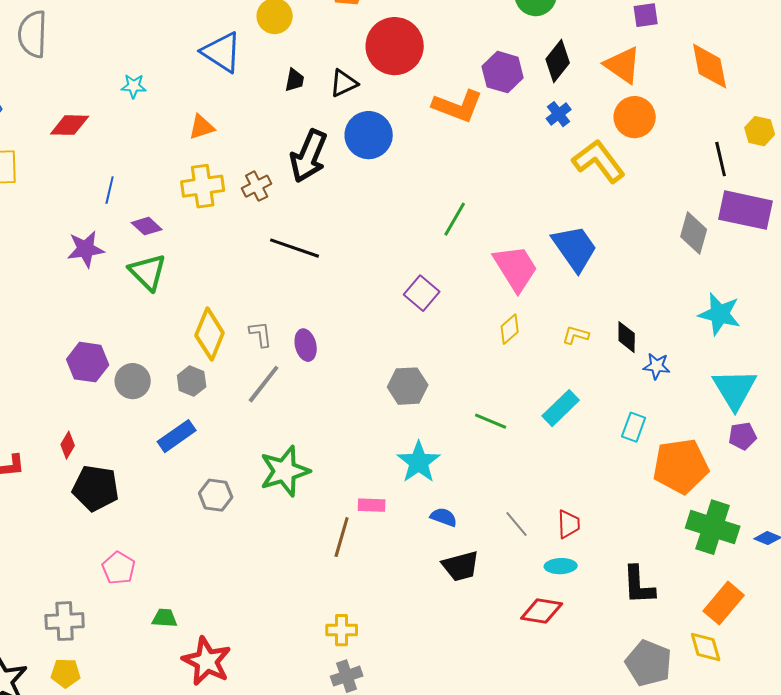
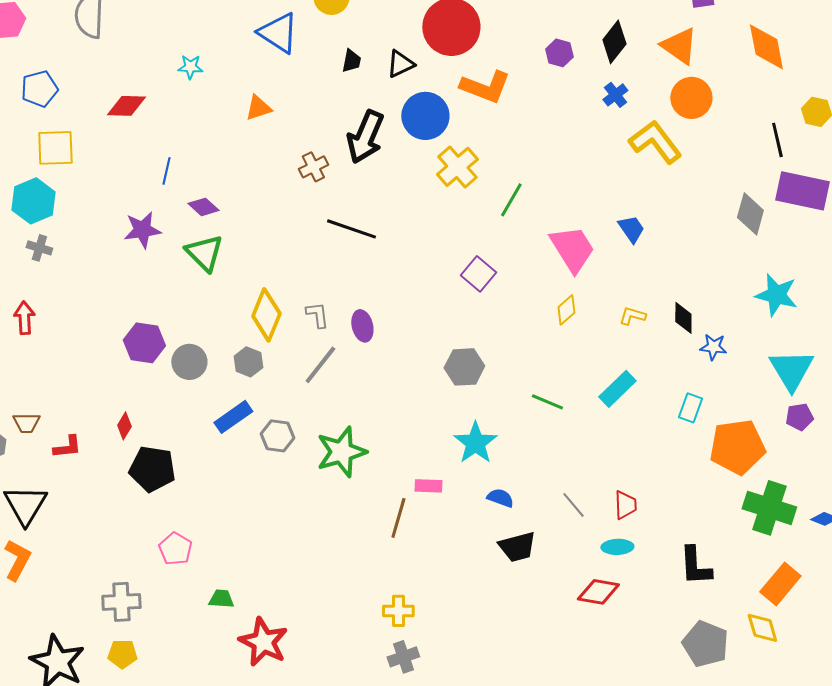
purple hexagon: (503, 72) -> (559, 53), size x0.7
orange L-shape: (458, 106) -> (485, 87), moved
yellow cross: (203, 186) -> (457, 167), moved, turned -33
blue trapezoid: (575, 248) -> (631, 229), size x0.6
gray hexagon: (216, 495) -> (277, 436), moved

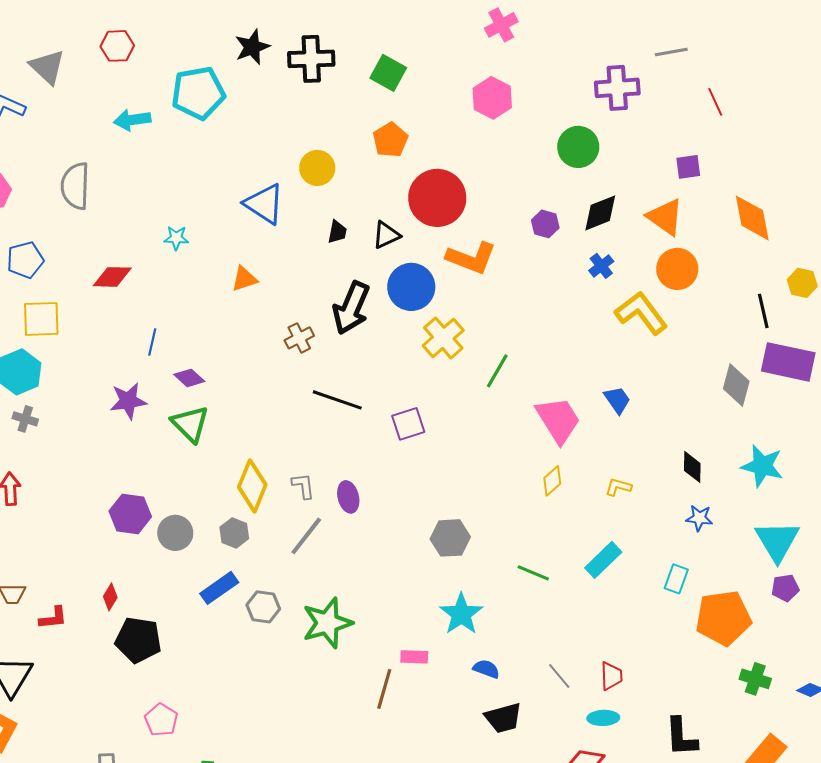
black diamond: (614, 42) -> (600, 213), turned 30
purple square: (478, 274) -> (408, 424), moved, turned 32
black diamond: (683, 318) -> (692, 467), moved
green cross: (769, 508) -> (755, 679), size x0.6

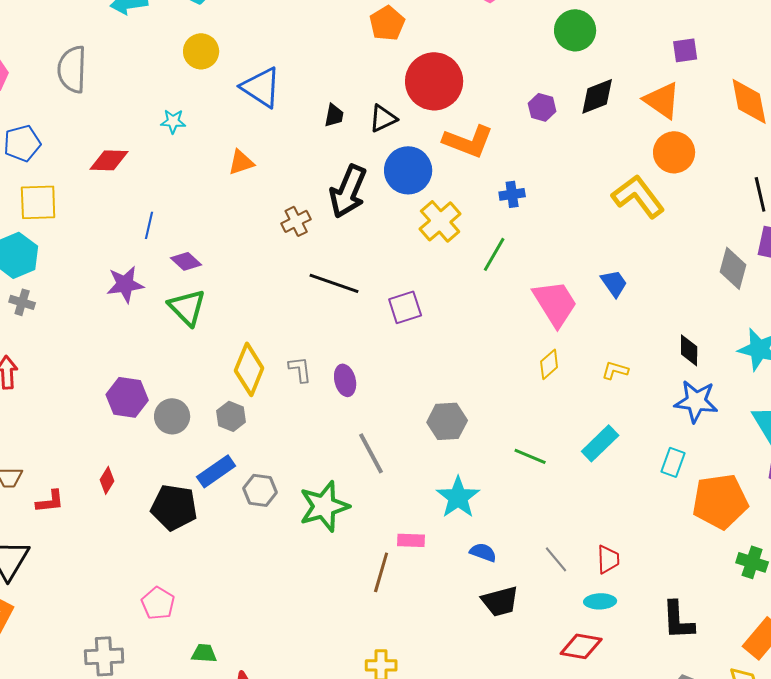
yellow circle: (317, 168) -> (201, 51), moved
blue cross: (601, 266) -> (512, 194), moved, turned 30
blue star: (699, 518) -> (696, 401), size x1.6
gray line: (306, 536) -> (371, 453), moved, turned -66
black pentagon: (138, 640) -> (174, 507), moved

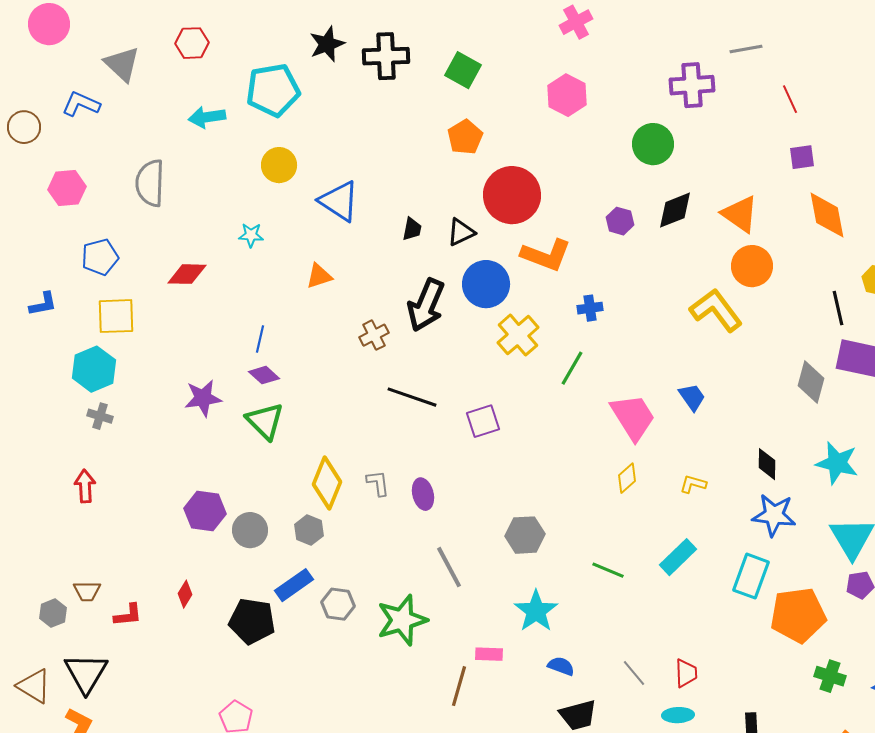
purple square: (685, 50) -> (802, 157), moved
blue line: (149, 225) -> (260, 339), moved
cyan rectangle: (673, 462) -> (751, 576), size x1.5

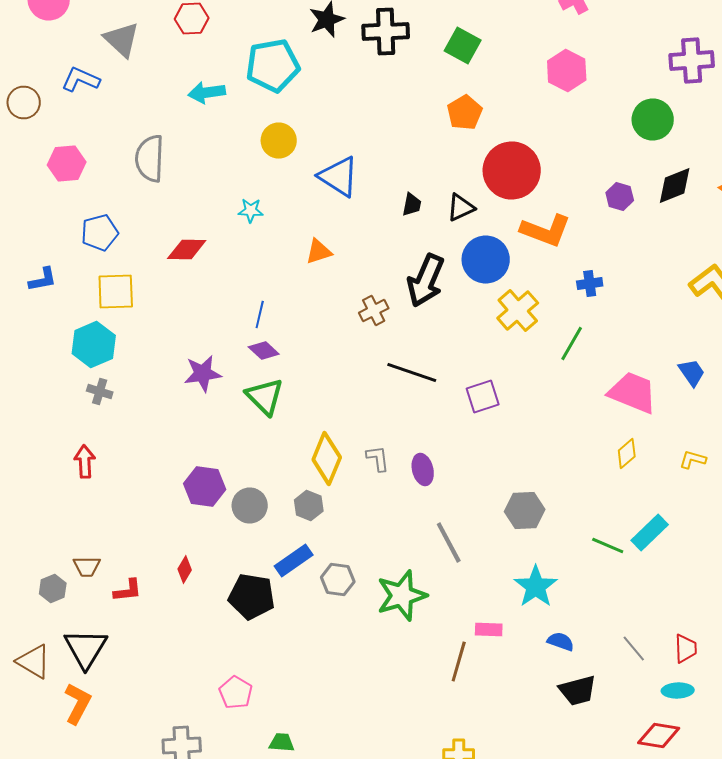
pink trapezoid: (633, 417) -> (633, 392), turned -36
cyan rectangle: (678, 557) -> (650, 532), moved

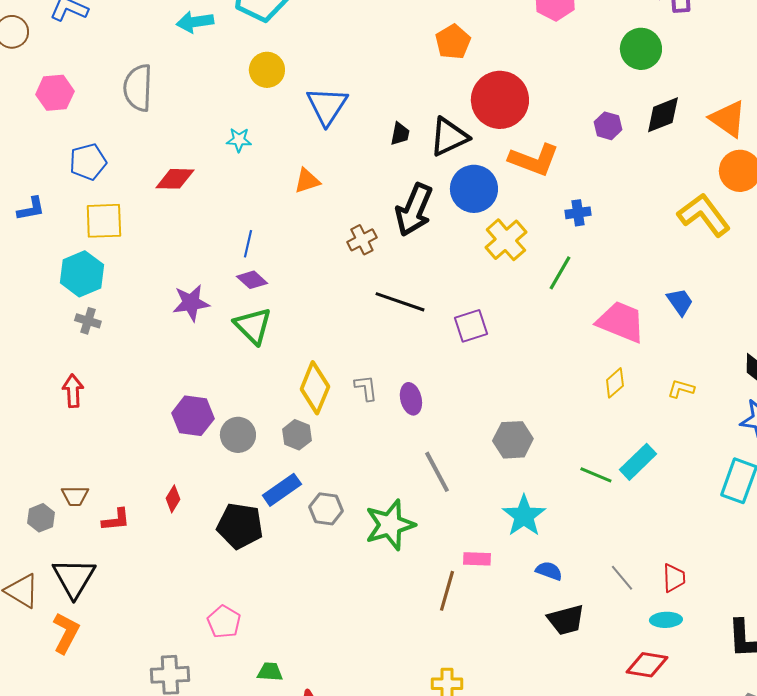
blue triangle: (339, 176) -> (327, 106), turned 30
black triangle: (461, 208) -> (449, 137), size x1.4

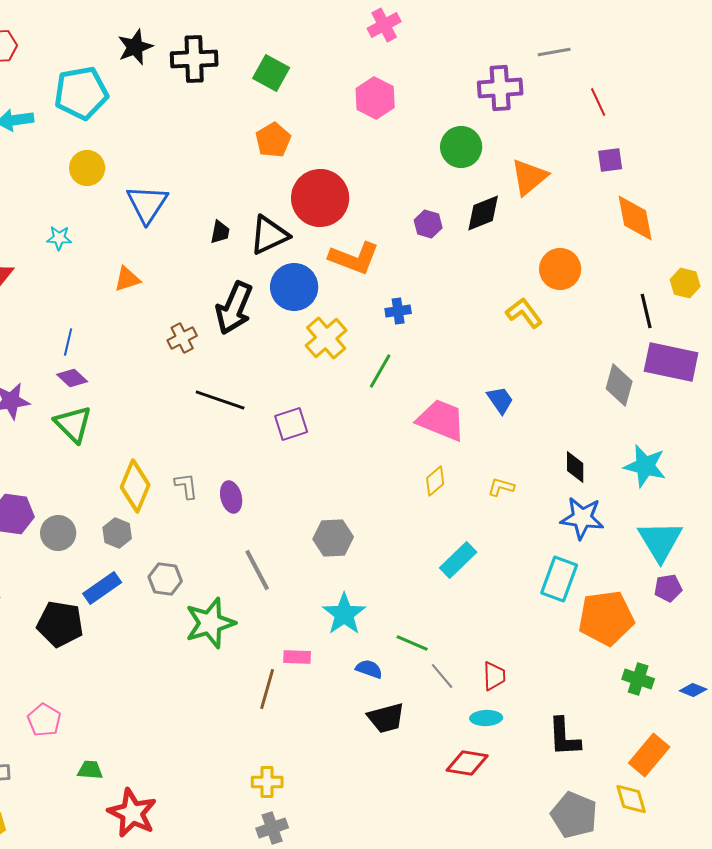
orange triangle: (728, 119) -> (529, 177), moved, turned 45
yellow L-shape: (704, 215) -> (524, 313), size x0.7
green line: (596, 475) -> (412, 643), moved
gray hexagon: (326, 509) -> (165, 579), moved

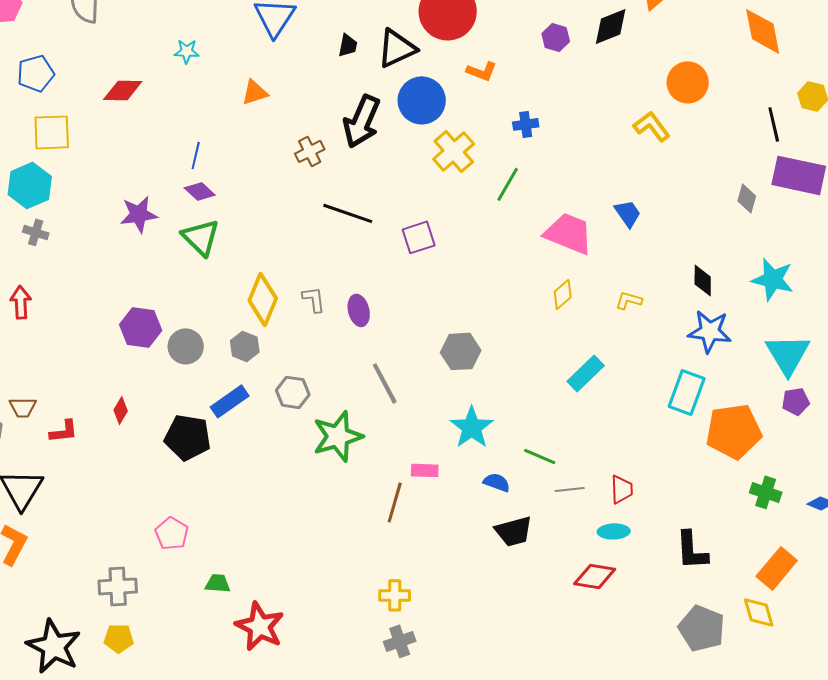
orange L-shape: (354, 258) -> (482, 71), size x0.6
gray diamond: (619, 385) -> (747, 198), size x0.7
gray line: (442, 676) -> (570, 489), turned -56

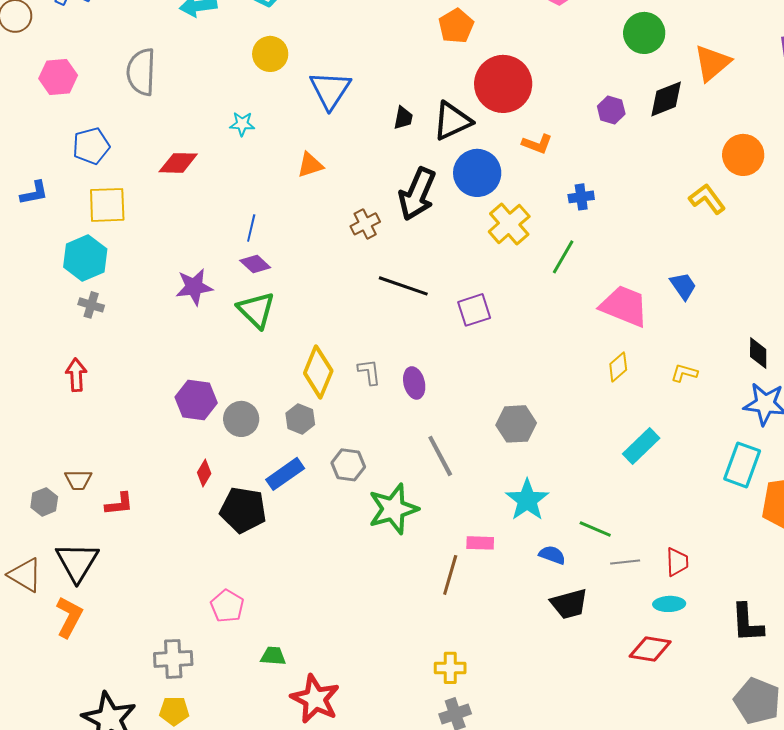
red diamond: (121, 410) -> (204, 473), moved

